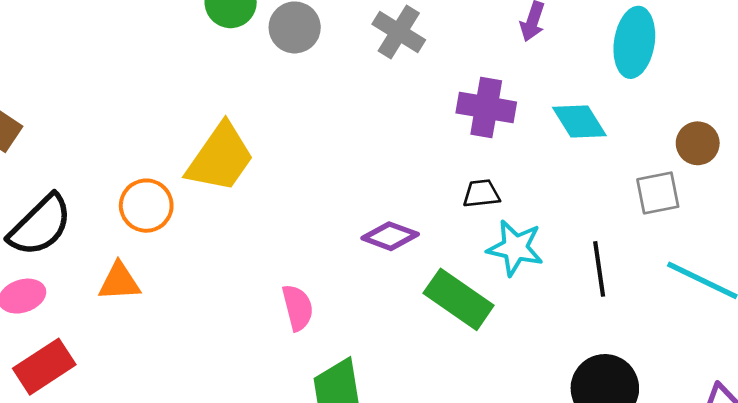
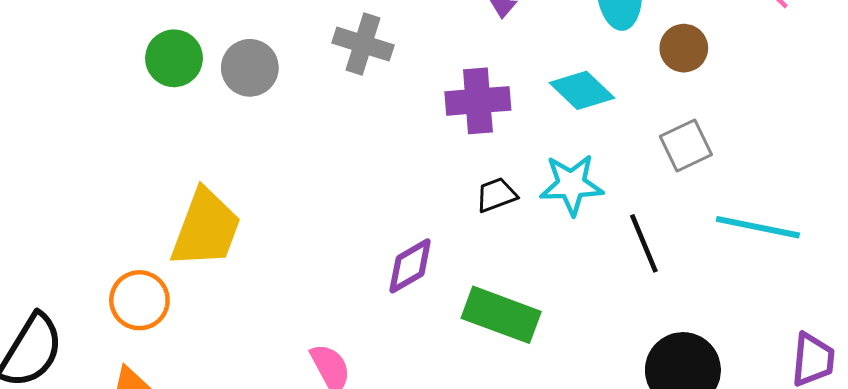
brown circle: (698, 143) -> (684, 48), moved
purple diamond: (390, 236) -> (410, 266), turned -36
cyan star: (515, 248) -> (571, 185), moved

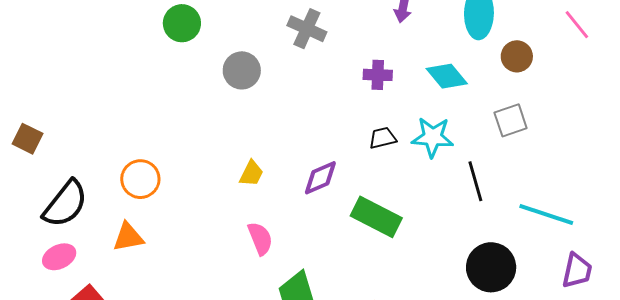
gray circle: (250, 68) -> (242, 70), moved
purple cross: (478, 101) -> (378, 75), size x0.7
cyan line: (758, 227) -> (546, 214), moved
yellow trapezoid: (206, 228) -> (251, 173), moved, size x0.5

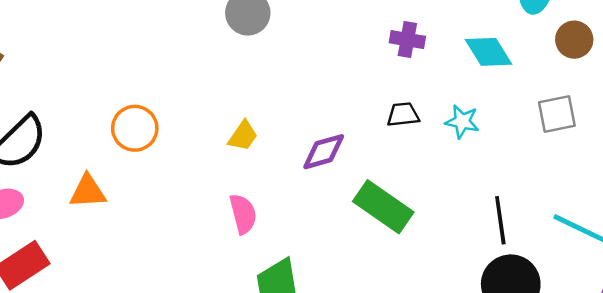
cyan star: (433, 137) -> (462, 121), size x0.7
orange circle: (140, 179) -> (135, 128), moved
black line: (475, 181) -> (500, 220), moved

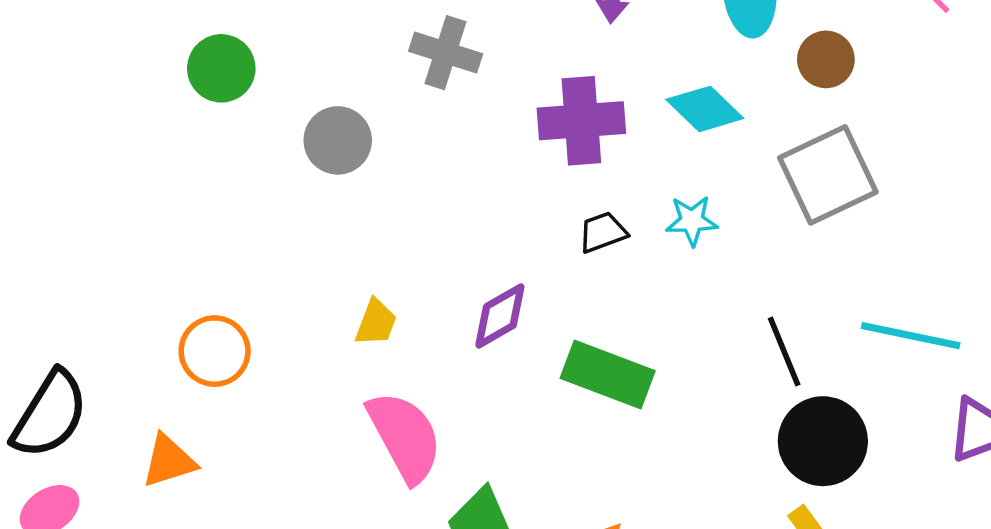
purple cross: (407, 40) -> (581, 121), size x1.6
gray square: (557, 114) -> (828, 175), size x1.6
pink semicircle: (243, 214) -> (405, 437), size x1.6

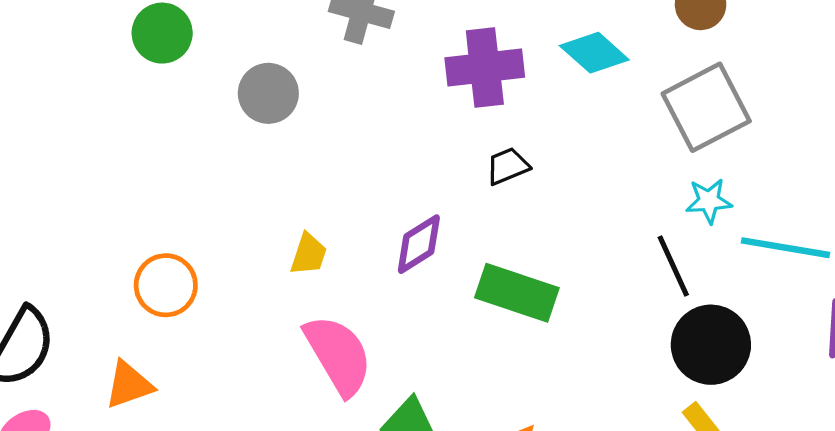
cyan star: (692, 221) -> (709, 201), moved

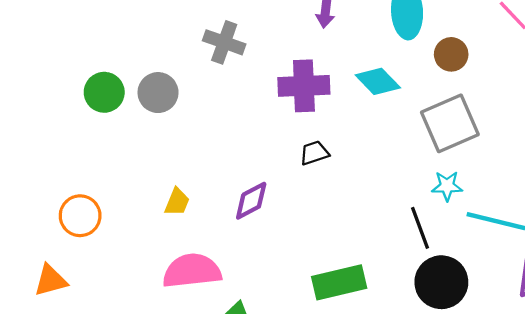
green circle: (162, 33) -> (104, 92), moved
green rectangle: (517, 293) -> (339, 282), moved, turned -36
pink semicircle: (338, 355) -> (192, 271), turned -70

